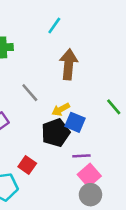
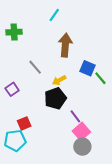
blue square: (75, 122) -> (87, 68), moved
purple line: (81, 156) -> (75, 116), turned 56
red square: (27, 165) -> (24, 123), moved, turned 32

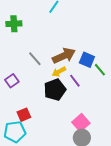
brown arrow: (65, 45) -> (64, 56), moved, turned 60
purple line: (75, 116) -> (75, 81), moved

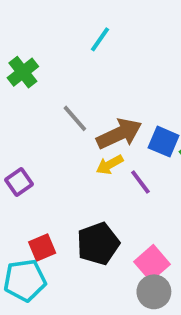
green cross: (14, 24) -> (23, 72), turned -35
gray line: (35, 59) -> (75, 118), moved
black pentagon: (55, 90) -> (98, 244), moved

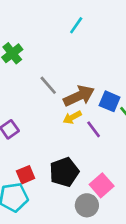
cyan line: (100, 39) -> (76, 25), moved
gray circle: (154, 292) -> (87, 205), moved

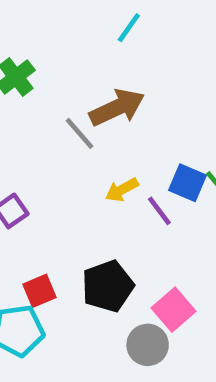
brown arrow: (79, 96) -> (117, 108), moved
blue square: (110, 101) -> (188, 183), moved

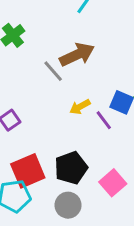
red square: (40, 291) -> (28, 171), size x1.6
gray circle: (148, 345) -> (68, 205), moved

